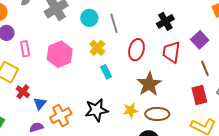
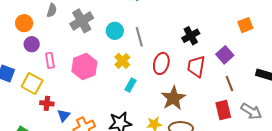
cyan rectangle: (106, 72) -> (131, 85), turned 56
red cross: (23, 92) -> (47, 103), turned -32

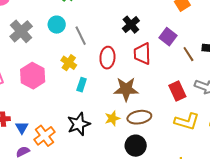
cyan circle: (115, 31) -> (57, 25), moved
brown line: (229, 84) -> (188, 54), moved
brown star: (173, 98) -> (126, 89), turned -30

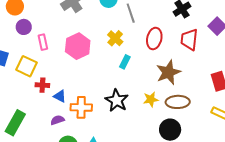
brown star: (126, 89) -> (168, 72), turned -30
black star: (79, 124) -> (117, 100), turned -30
blue triangle: (22, 128) -> (60, 96), turned -40
orange cross: (45, 136) -> (81, 107), turned 30

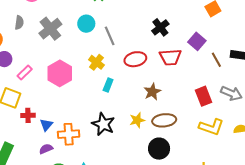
red ellipse: (154, 39) -> (135, 59), turned 70
red trapezoid: (189, 40) -> (170, 57), turned -95
pink rectangle: (43, 42) -> (25, 72), turned 63
brown star: (168, 72) -> (152, 92), size x0.7
blue triangle: (60, 96) -> (46, 125), turned 48

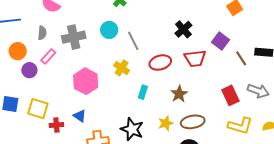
gray cross: (50, 29) -> (74, 37), turned 30
pink rectangle: (25, 72) -> (48, 56), moved
cyan rectangle: (108, 85) -> (143, 92), moved
blue triangle: (46, 125) -> (80, 116), moved, turned -32

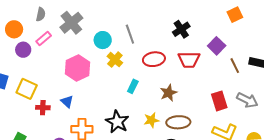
cyan circle: (109, 30) -> (103, 40), moved
gray cross: (74, 37) -> (71, 23), turned -35

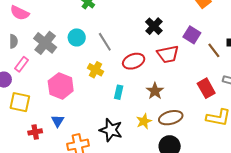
cyan circle: (103, 40) -> (77, 37), moved
yellow square: (27, 89) -> (20, 102), moved
blue triangle: (67, 102) -> (58, 121), turned 32

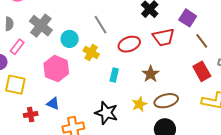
cyan circle: (77, 37) -> (70, 39), moved
brown line: (214, 50) -> (202, 41), moved
blue triangle: (58, 121) -> (53, 104), turned -40

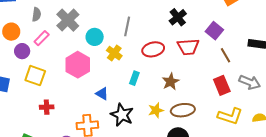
gray line: (101, 25) -> (127, 26), turned 36
blue triangle: (53, 104) -> (102, 94), moved

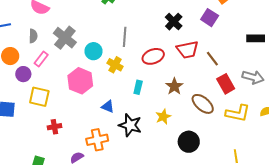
purple square: (214, 31) -> (210, 18), moved
brown line: (225, 55) -> (212, 59), moved
brown ellipse: (183, 110) -> (203, 104), moved, turned 55

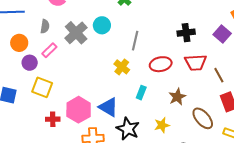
black cross: (174, 22) -> (186, 33), turned 30
cyan circle: (93, 51) -> (102, 25), moved
pink hexagon: (80, 81) -> (79, 110), moved
blue triangle: (108, 107) -> (108, 107), size x1.5

